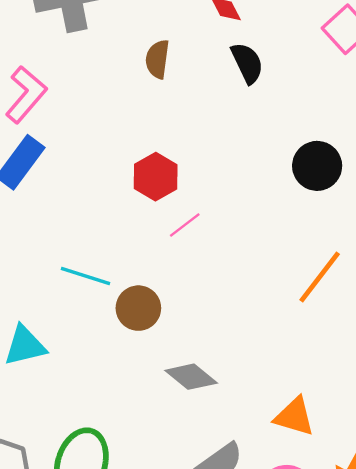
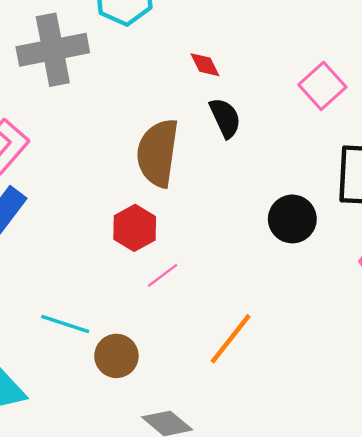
brown semicircle: (157, 59) -> (158, 153), moved, size x1.8
orange line: (320, 277) -> (231, 339), moved

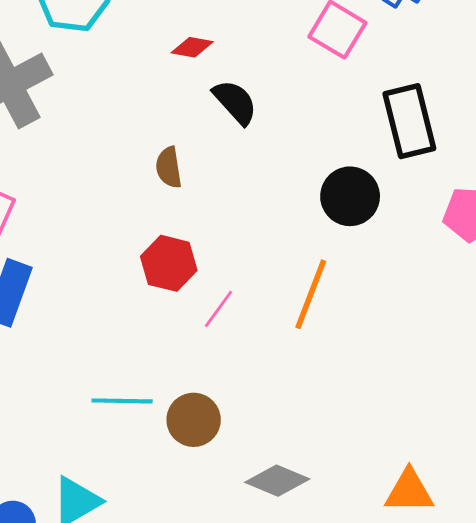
red diamond: (205, 65) -> (192, 47), turned -36
brown semicircle: (158, 153) -> (169, 167), size x0.5
orange line: (231, 339) -> (311, 294), moved

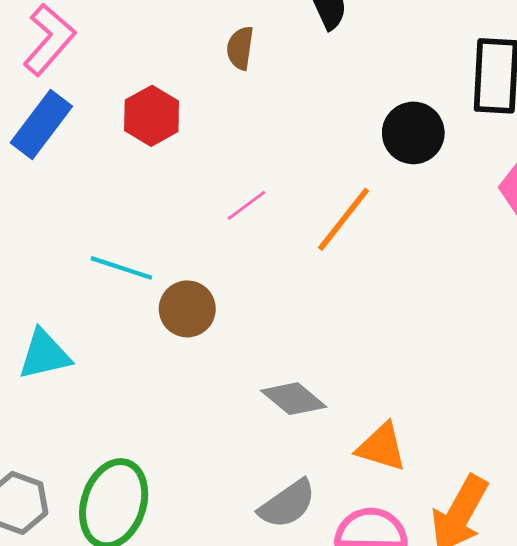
red hexagon: (169, 263) -> (152, 116), moved
gray diamond: (277, 481) -> (294, 399), moved

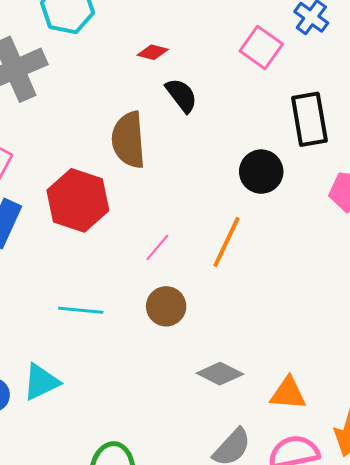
brown semicircle: (240, 48) -> (128, 140), size x1.8
red hexagon: (152, 116) -> (78, 200), size x1.5
brown circle: (187, 309) -> (166, 306), moved

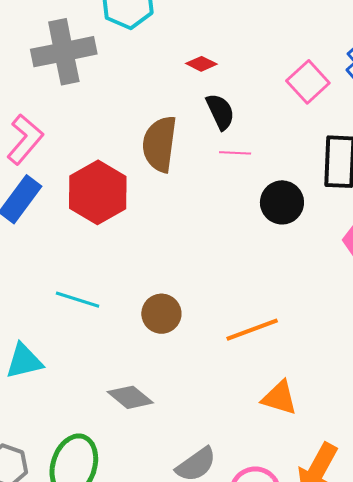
orange line: (226, 242) -> (252, 330), moved, turned 32
pink line: (157, 248) -> (235, 153), moved, turned 40
gray diamond: (220, 374) -> (130, 397), moved
orange triangle: (288, 393) -> (279, 398), moved

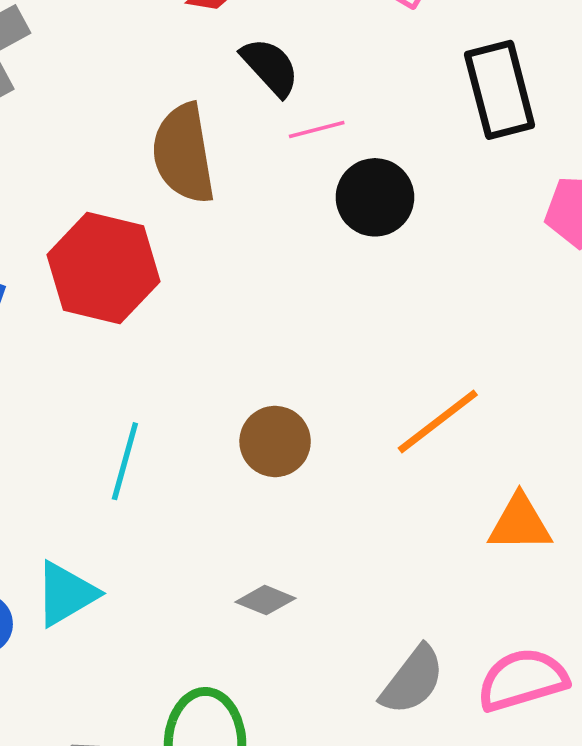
black circle: (282, 202) -> (375, 197), moved
cyan line: (78, 300) -> (125, 461), turned -75
gray diamond: (130, 397) -> (265, 600), size x0.7

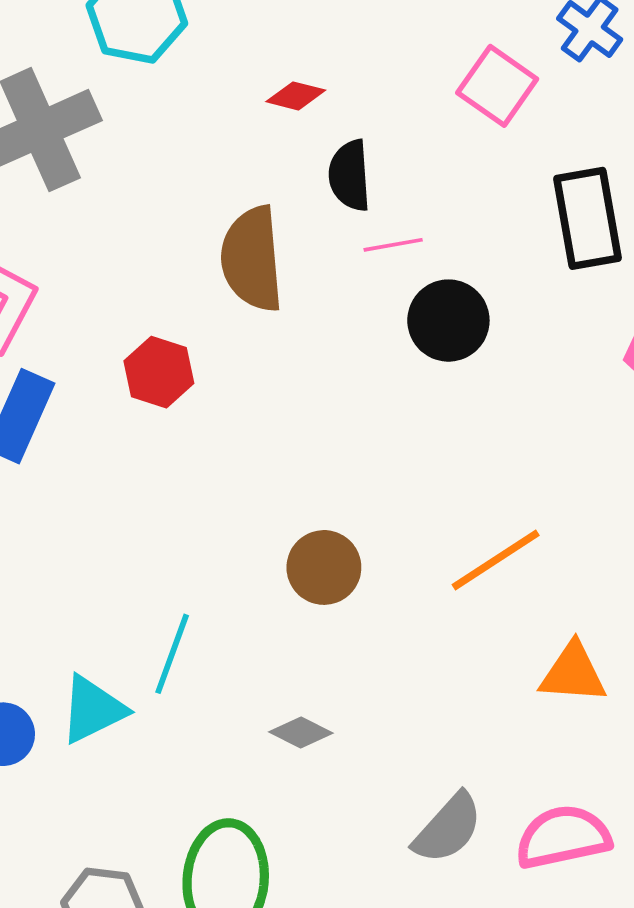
black semicircle: (270, 67) -> (350, 176), turned -146
red hexagon: (103, 268) -> (159, 372), size x0.6
cyan line: (125, 461) -> (172, 654), moved

